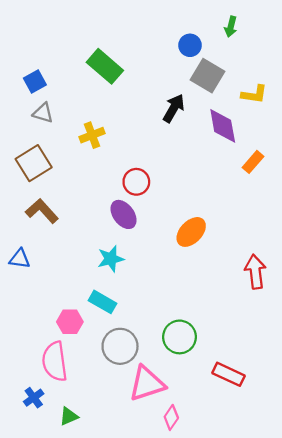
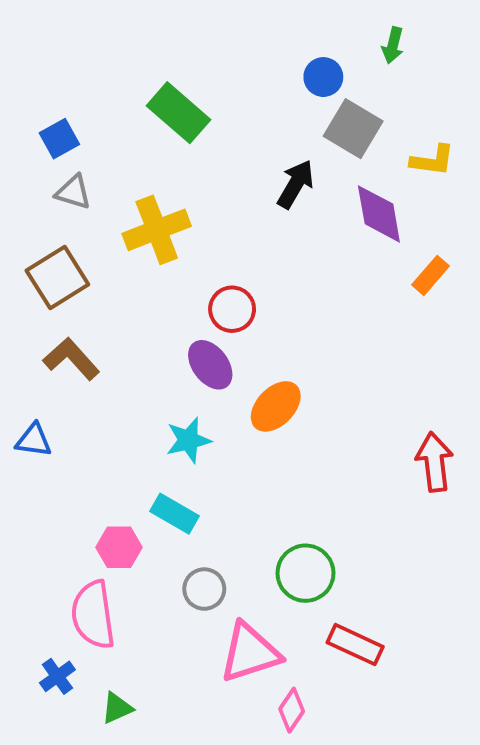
yellow cross: (92, 135) -> (157, 230), size x1.5
orange ellipse: (191, 232) -> (276, 406), moved
gray circle: (120, 346) -> (204, 589), size x0.7
red rectangle: (228, 374) -> (355, 645), moved

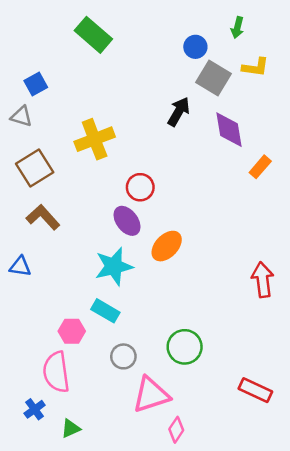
green rectangle: (178, 113) -> (93, 35), moved
yellow L-shape: (432, 160) -> (255, 67), moved
gray triangle: (73, 192) -> (21, 116), moved
cyan star: (188, 440) -> (114, 266), size x1.4
red rectangle: (355, 645) -> (255, 390), moved

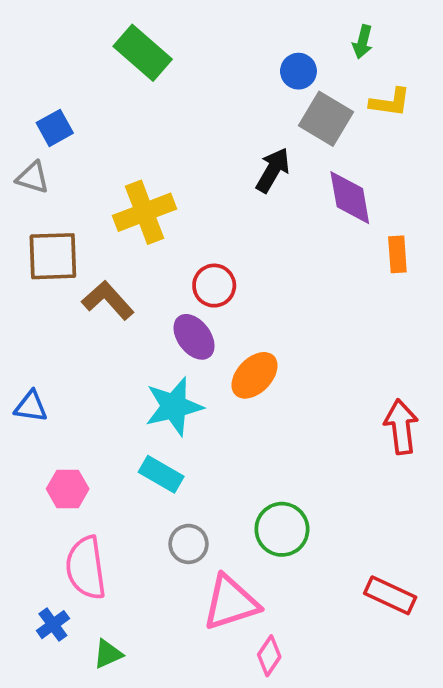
orange rectangle: (260, 167) -> (397, 254), turned -45
brown square: (35, 168) -> (53, 256), turned 30
brown L-shape: (43, 217) -> (108, 300), moved
pink hexagon: (72, 331) -> (68, 489), moved

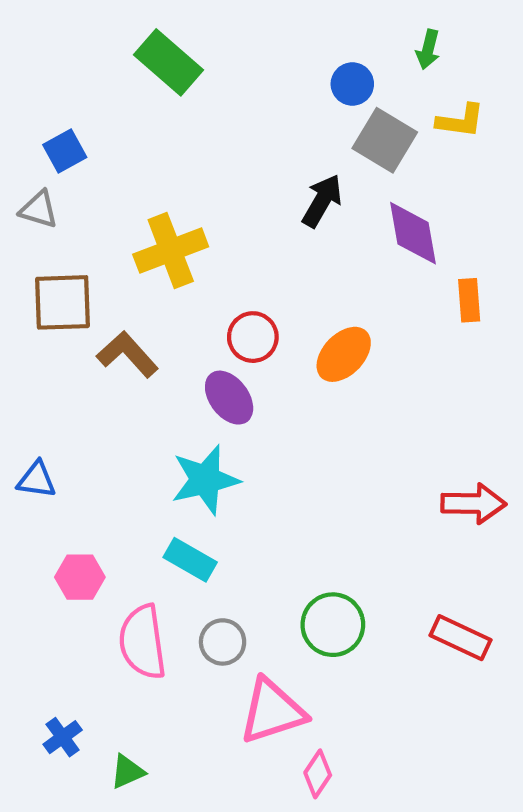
orange ellipse: (254, 375) -> (344, 354), moved
red arrow: (401, 427) -> (473, 504), turned 98
pink semicircle: (86, 568) -> (143, 642), moved
red rectangle: (390, 595) -> (460, 638), moved

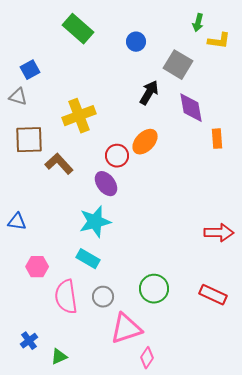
blue circle: (352, 84) -> (136, 42), moved
yellow L-shape: (460, 121) -> (219, 41), moved
orange ellipse: (344, 354) -> (145, 142), moved

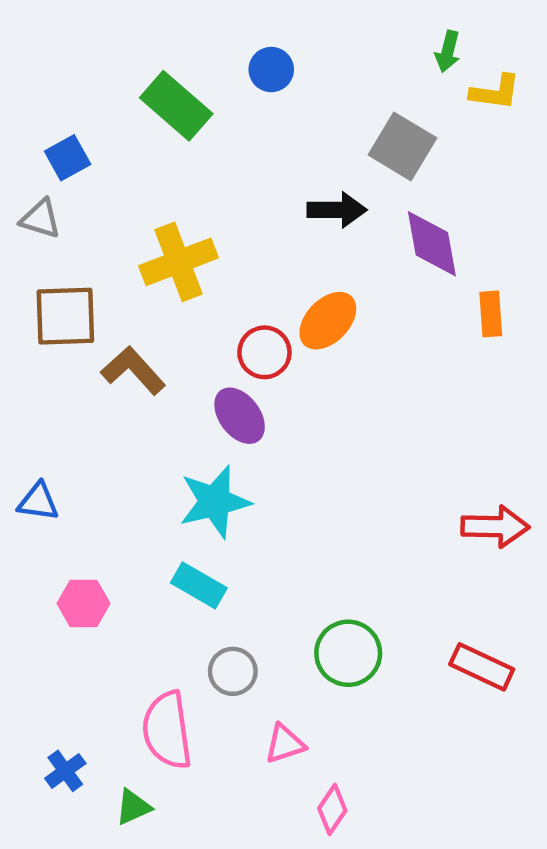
green rectangle: (78, 29) -> (176, 106), moved
blue circle: (136, 42) -> (271, 70), moved
black arrow: (149, 93) -> (337, 210), turned 60
pink semicircle: (66, 297) -> (167, 730), moved
pink triangle: (126, 329) -> (285, 744), size x0.6

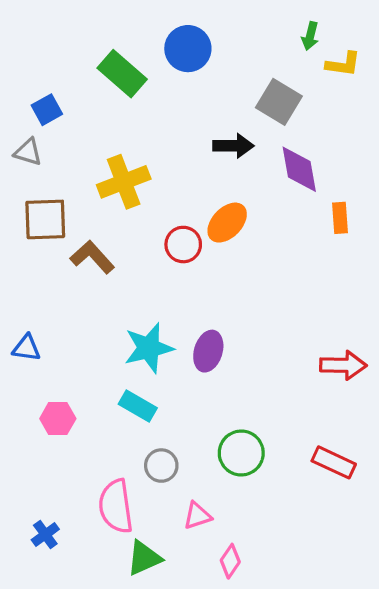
blue circle: (271, 70) -> (188, 49), size x1.5
purple ellipse: (240, 416) -> (208, 351), moved, turned 54
green triangle: (133, 807) -> (144, 558), moved, size x1.4

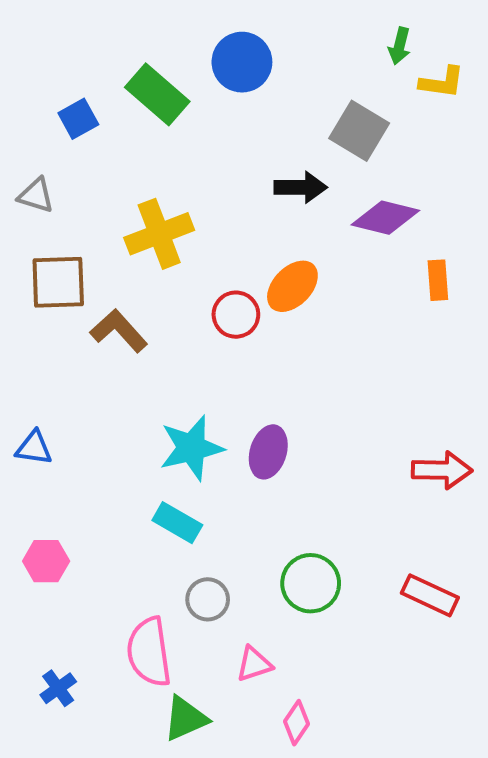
blue square: (47, 110) -> (78, 119), moved
purple diamond: (299, 169) -> (385, 218), turned -66
pink hexagon: (58, 419) -> (46, 561), moved

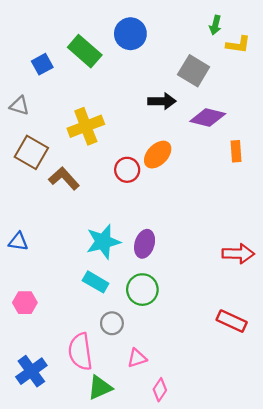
brown square: (58, 282) -> (31, 152), turned 32
green circle: (311, 583) -> (142, 290), moved
blue cross: (58, 688) -> (31, 371), size x1.6

